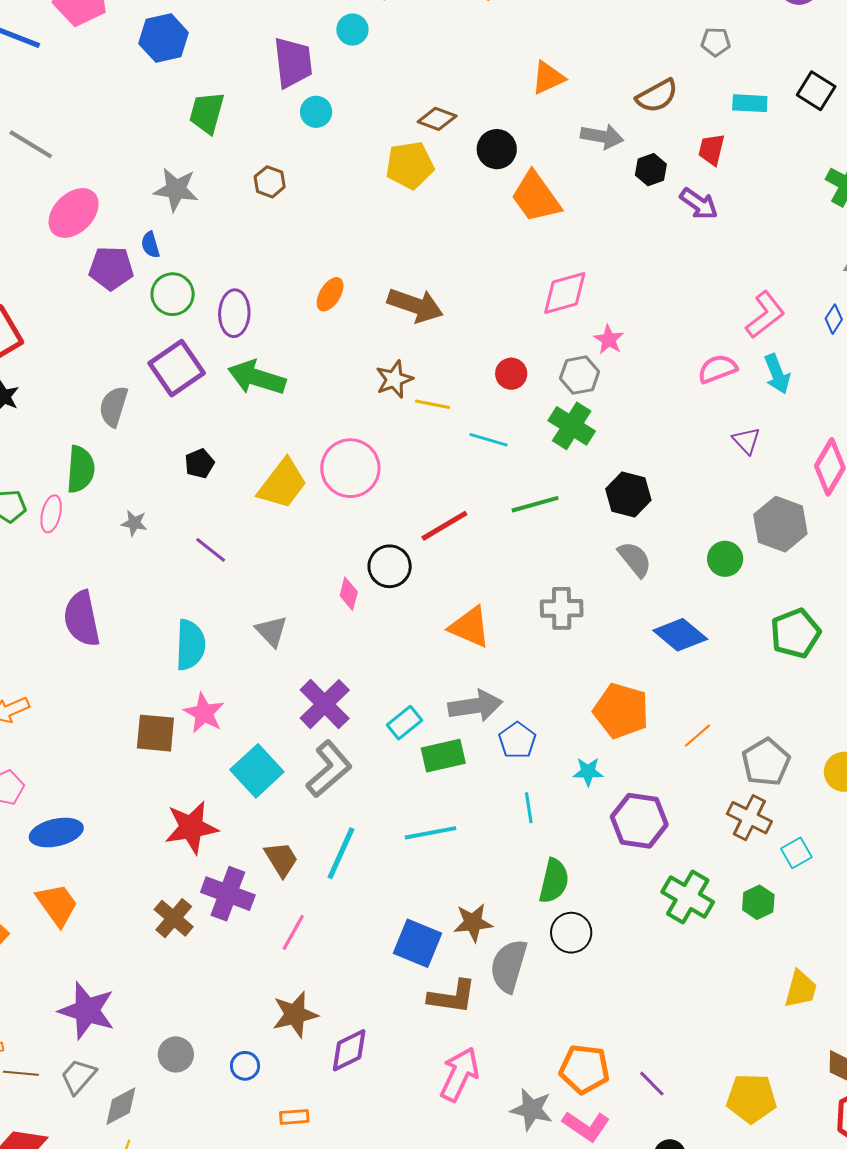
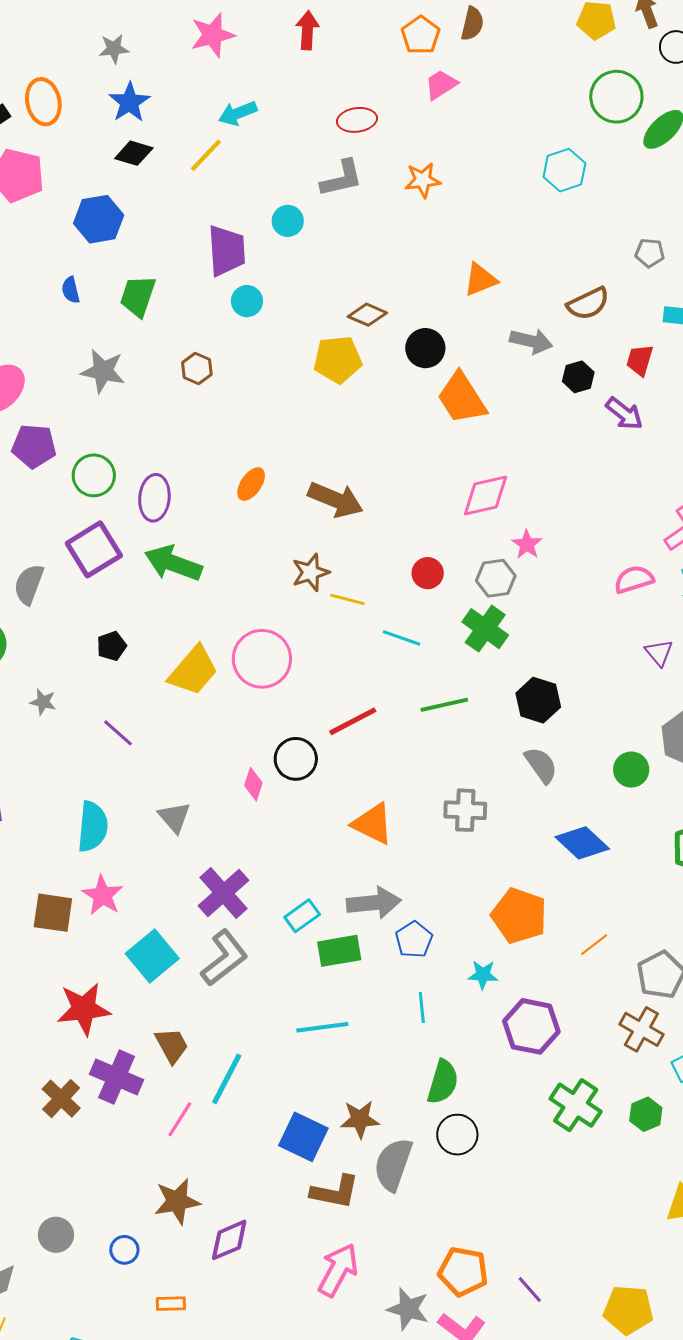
blue semicircle: (150, 245) -> (71, 290), moved
cyan line: (341, 853) -> (227, 1079), moved

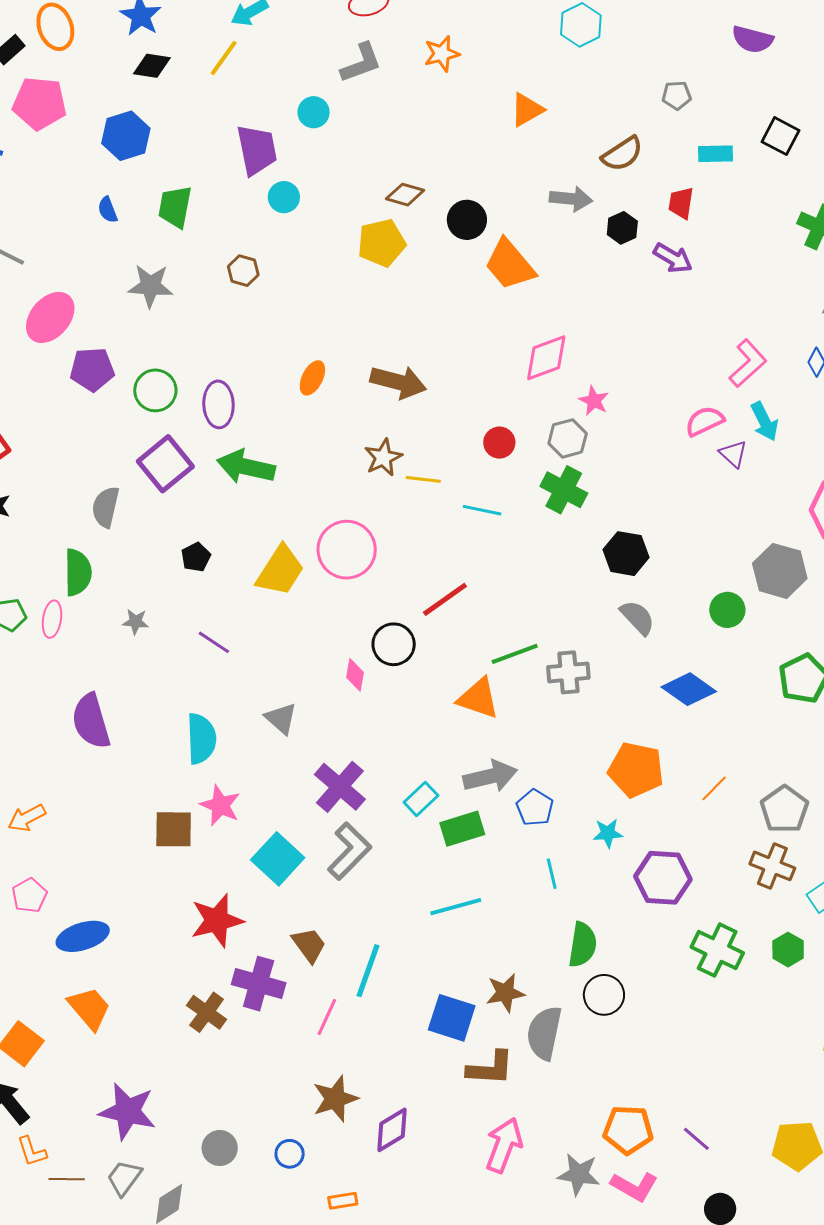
orange triangle: (480, 280) -> (527, 110), moved
purple triangle: (659, 653) -> (733, 454), moved
green line: (444, 705) -> (515, 654), moved

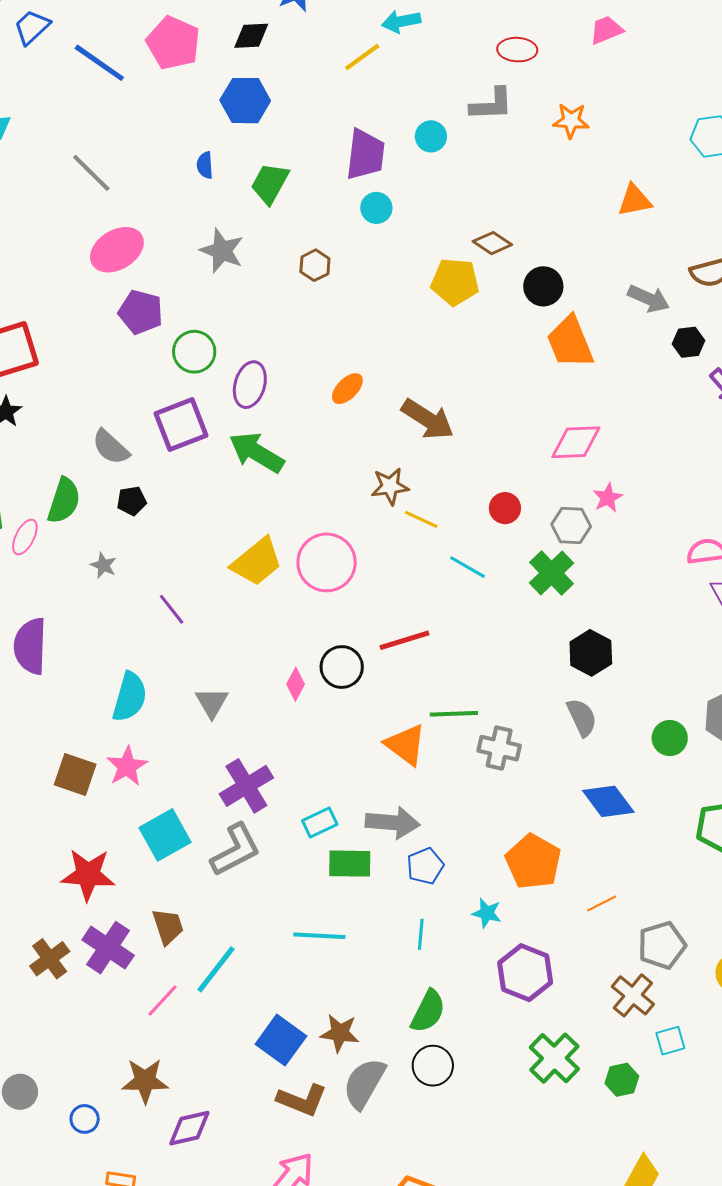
black diamond: (152, 66) -> (251, 36), moved, turned -30
gray semicircle: (106, 507) -> (111, 447), turned -78
black pentagon: (196, 557) -> (132, 501), moved

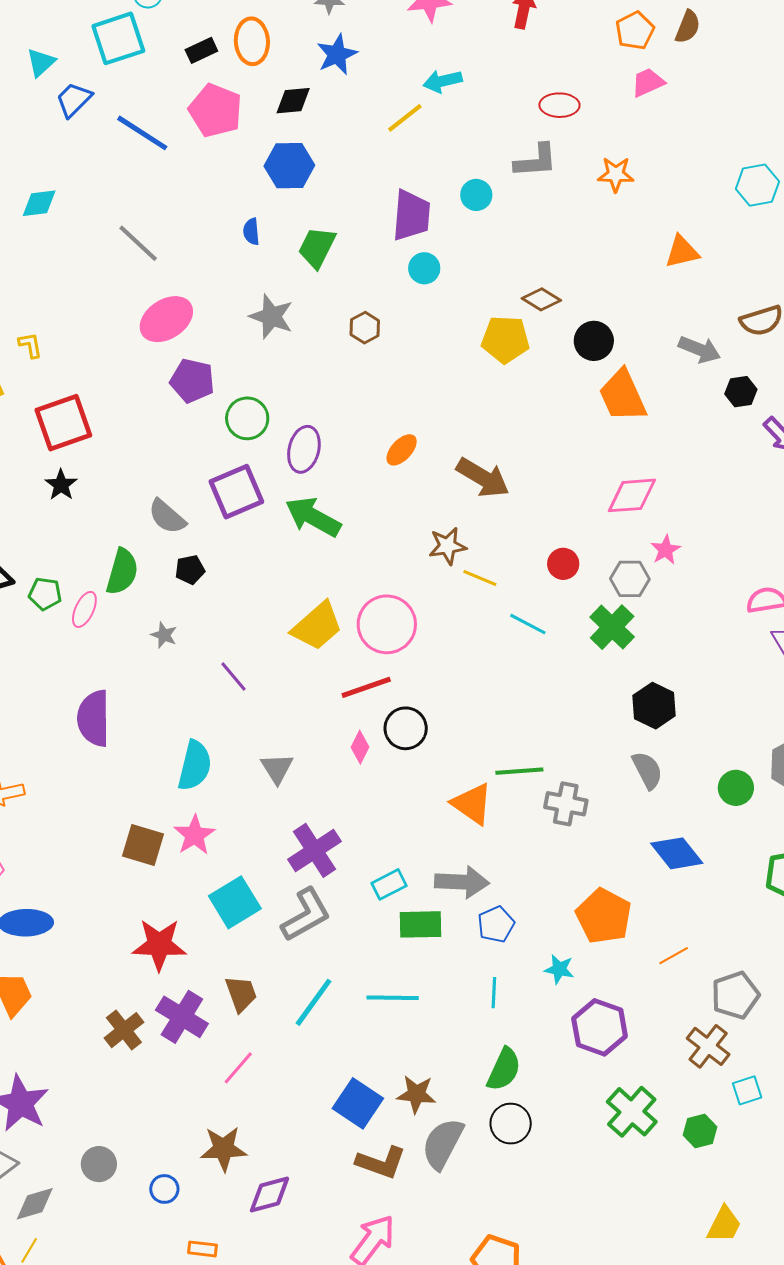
red line: (405, 640) -> (366, 687), moved
cyan line: (216, 969) -> (314, 1002), moved

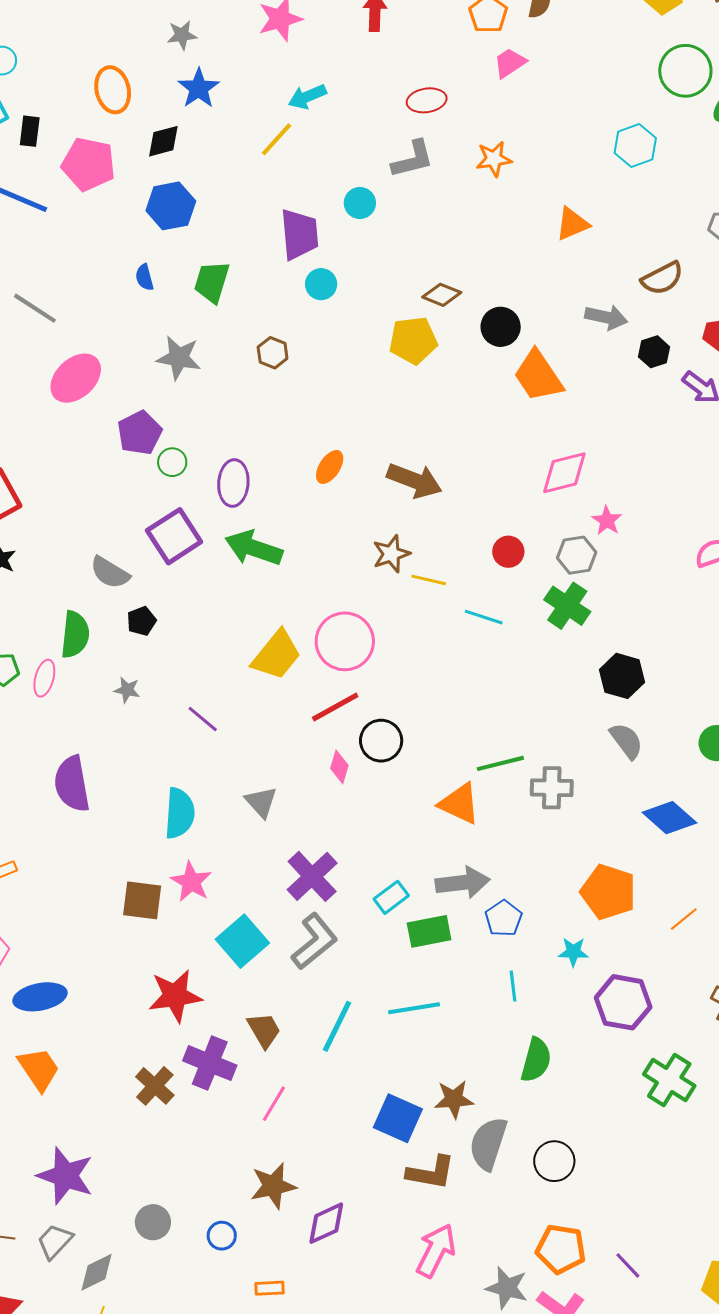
black rectangle: (201, 50) -> (30, 131), moved, turned -48
purple pentagon: (192, 381) -> (140, 433), moved, turned -30
green circle: (247, 418) -> (172, 462), size x0.7
black circle: (511, 1124) -> (554, 1161), moved

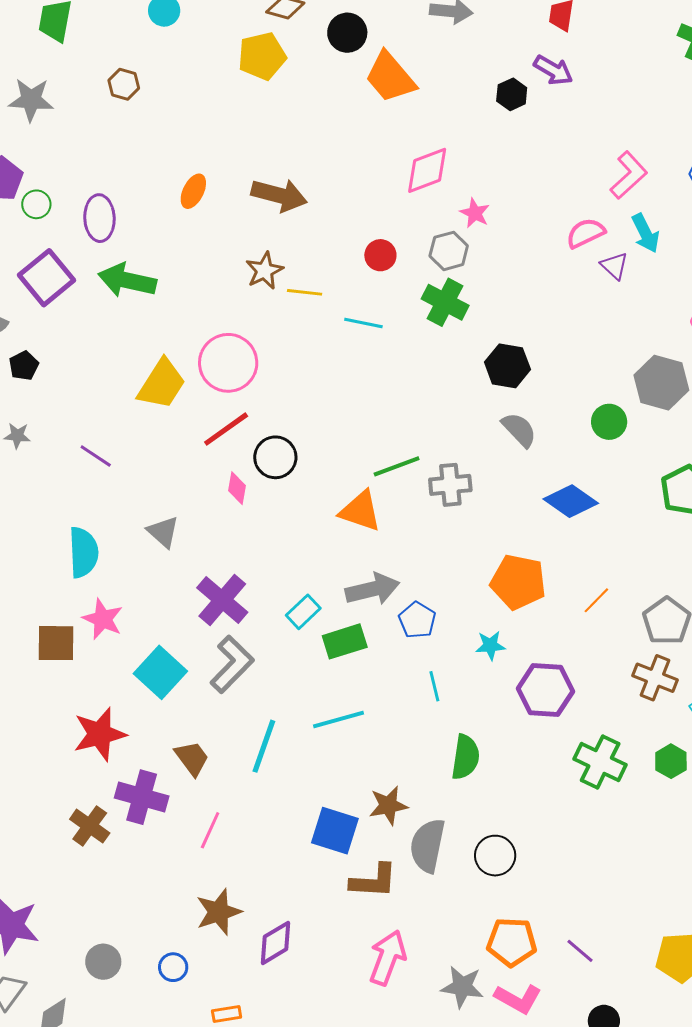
black hexagon: (654, 352) -> (512, 94), moved

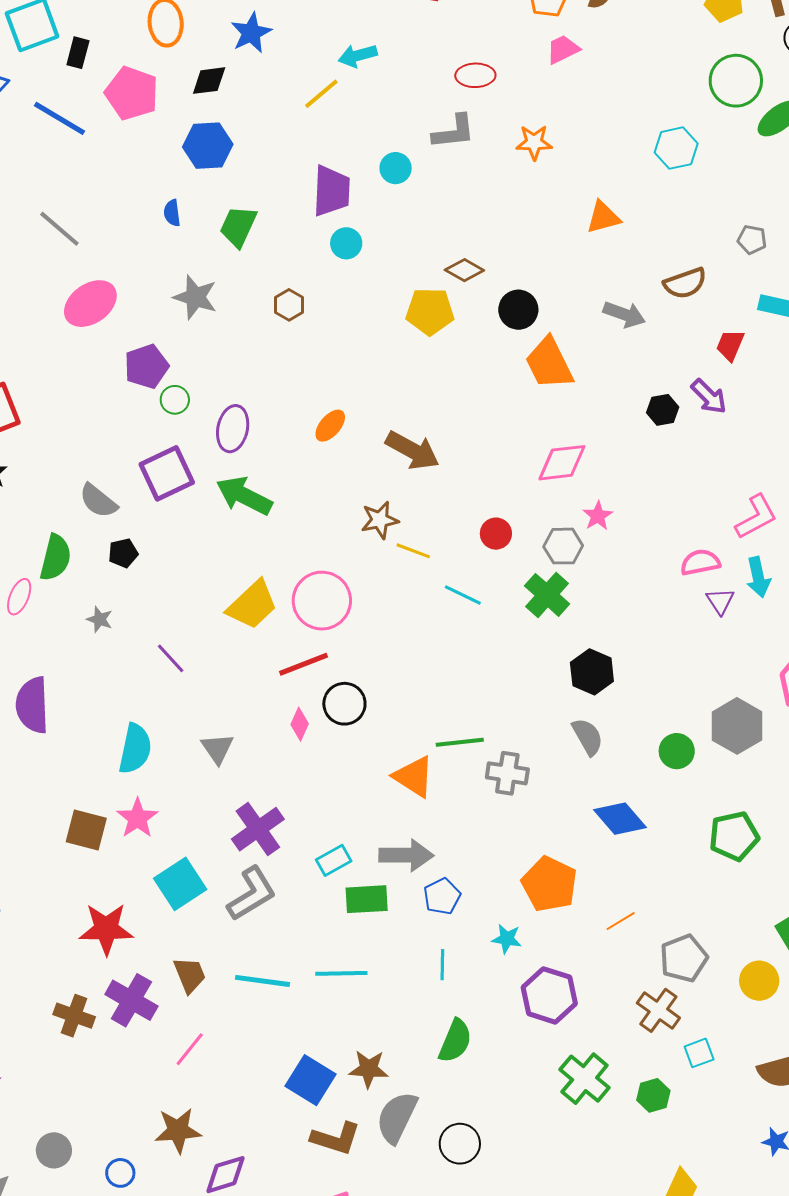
cyan line: (264, 746) -> (262, 981), turned 64
brown cross: (90, 826) -> (74, 1016), turned -30

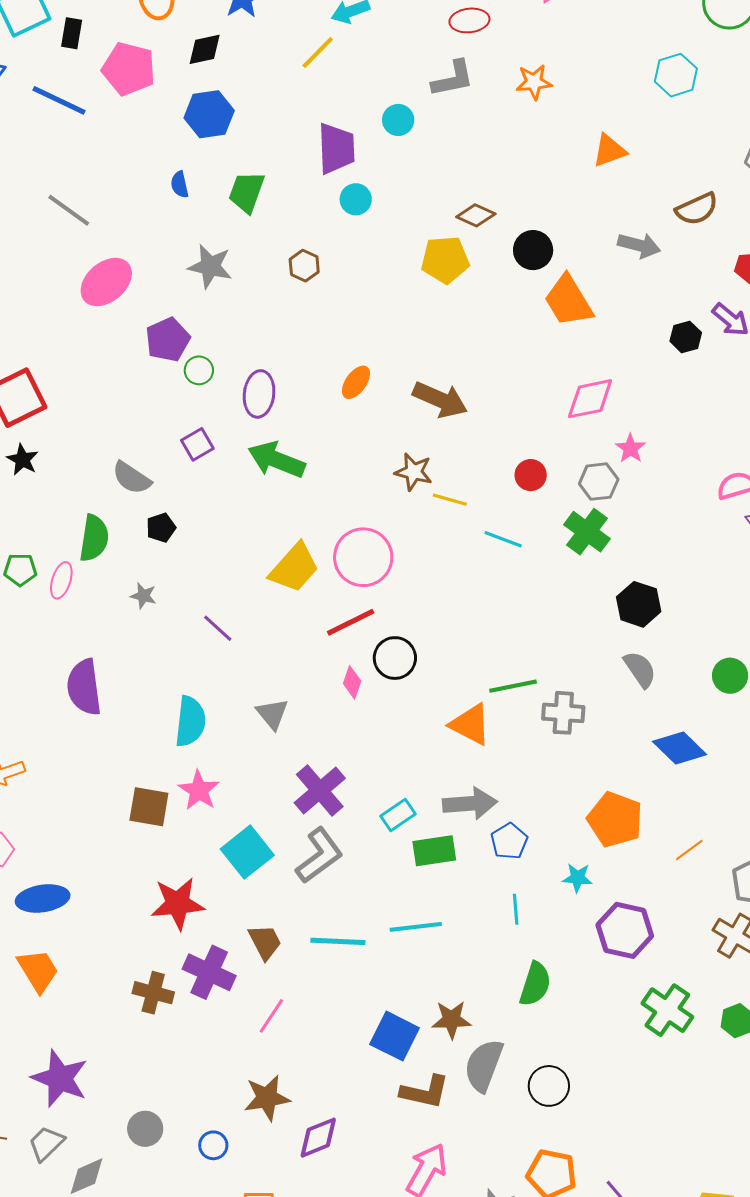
purple square: (167, 473) -> (197, 444), size x0.6
brown star: (380, 520) -> (414, 472), turned 30

